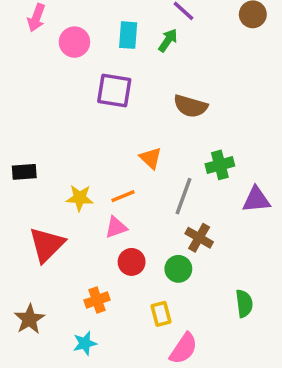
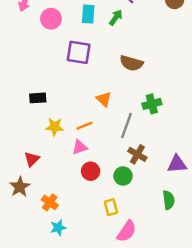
black rectangle: (24, 172) -> (38, 98), moved
purple triangle: (256, 200) -> (177, 164), moved
red triangle: (47, 245) -> (32, 159), size x0.6
orange cross: (97, 300) -> (50, 202), moved, turned -35
brown star: (29, 319) -> (20, 187), moved

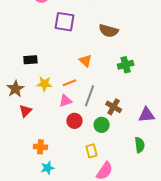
gray line: (127, 126) -> (90, 96), moved
brown star: (20, 187) -> (15, 89), moved
orange cross: (50, 202) -> (40, 147), turned -32

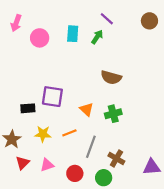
purple square: (64, 22) -> (52, 97), moved
green cross: (126, 65) -> (113, 114), moved
pink triangle: (65, 101) -> (47, 165), moved

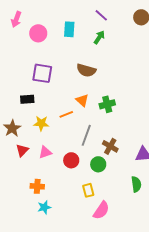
green arrow: (97, 37) -> (99, 37), moved
brown semicircle: (111, 77) -> (86, 70), moved
purple square: (52, 97) -> (42, 73), moved
orange line: (69, 133) -> (66, 114), moved

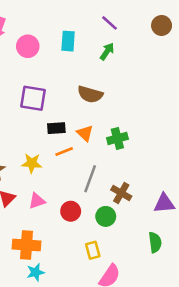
black rectangle: (27, 99) -> (56, 128), moved
orange cross: (37, 186) -> (26, 245), size x1.5

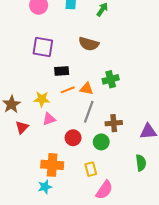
orange triangle: (85, 133) -> (87, 89), moved, turned -32
brown cross: (121, 193) -> (114, 123), turned -35
pink triangle: (37, 201) -> (49, 119), moved
orange cross: (26, 245) -> (52, 165), moved

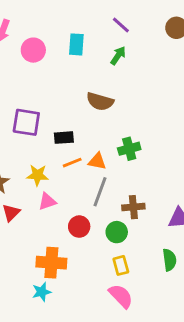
purple square: (43, 47) -> (26, 122), moved
yellow rectangle: (91, 169) -> (121, 265), moved
pink semicircle: (104, 190) -> (121, 296), turned -78

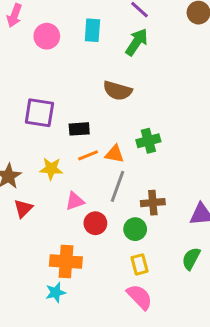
green arrow: (118, 56) -> (137, 42), size x1.4
pink triangle: (47, 202) -> (75, 201), moved
green semicircle: (169, 260) -> (191, 259), turned -145

